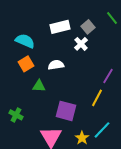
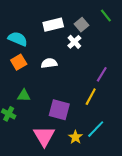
green triangle: (39, 86) -> (24, 96), moved

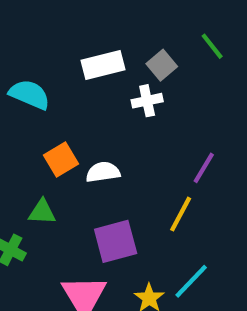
white cross: (74, 42) -> (147, 101), turned 32
orange square: (19, 62) -> (61, 160), moved
white semicircle: (49, 63) -> (103, 172), moved
purple square: (59, 110) -> (116, 241), turned -30

